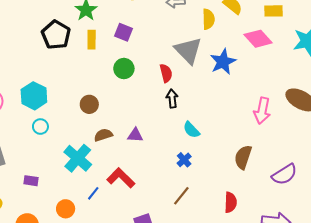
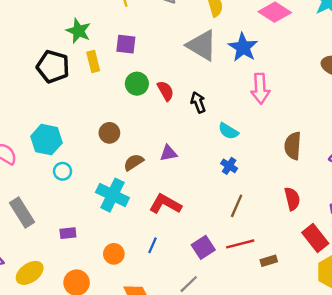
red semicircle: (166, 73) -> (165, 91), moved
pink arrow: (262, 111) -> (260, 89), moved
blue line: (93, 193) -> (152, 245), moved

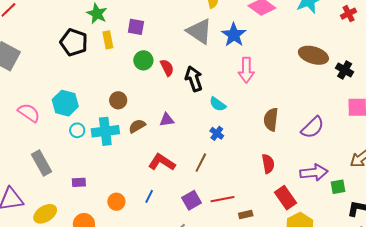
black arrow: (198, 102) -> (194, 79), size x1.4
cyan cross: (112, 195) -> (105, 131), moved, turned -36
brown line: (237, 206) -> (201, 163), moved

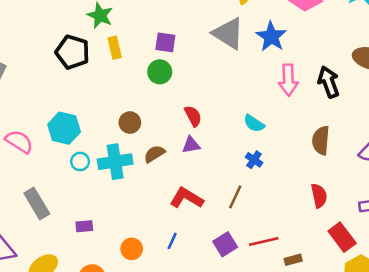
purple square: (136, 27) -> (165, 42), moved
red semicircle: (167, 68) -> (193, 116), moved
black arrow: (194, 79) -> (329, 82), moved

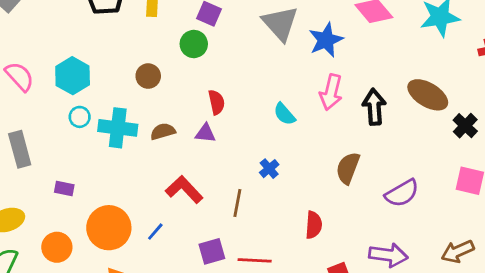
brown circle: (130, 123) -> (148, 76), moved
cyan semicircle: (254, 123) -> (284, 114), moved
red semicircle: (319, 196) -> (314, 225), moved
brown line: (235, 197) -> (237, 203), turned -30
orange circle: (132, 249) -> (109, 228), size x1.8

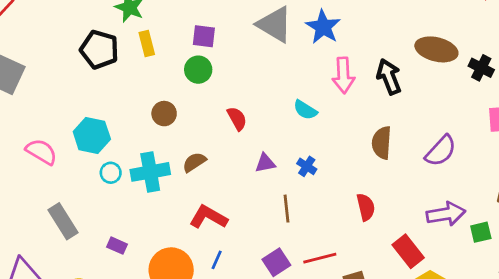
purple triangle: (205, 133) -> (265, 163), moved
purple rectangle: (64, 189) -> (117, 246), turned 30
red L-shape: (184, 189) -> (208, 217), moved

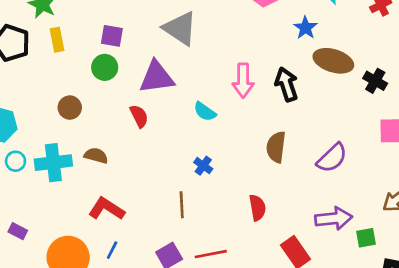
blue star: (323, 27) -> (305, 28), moved, size x0.7
brown semicircle: (194, 162) -> (96, 156), turned 45
purple triangle: (265, 163) -> (157, 77), moved, size x1.8

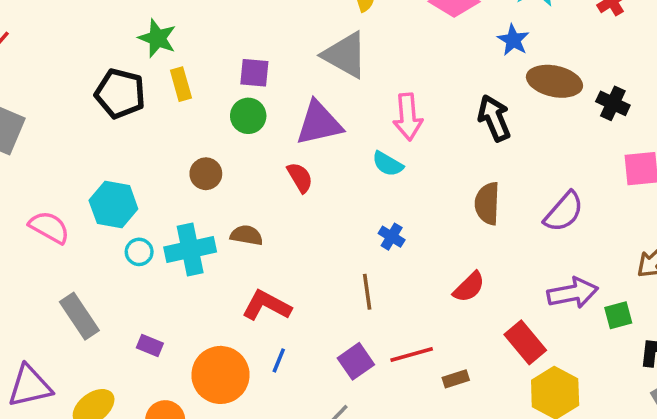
pink arrow: (243, 81) -> (408, 117), moved
red semicircle: (257, 208) -> (469, 287), turned 60

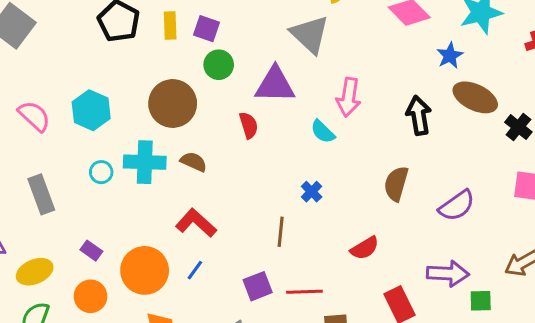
purple square: (254, 73) -> (207, 29), moved
brown circle: (206, 174) -> (173, 103), size x1.8
cyan circle: (139, 252) -> (101, 172), moved
purple rectangle: (150, 346) -> (91, 251), moved

